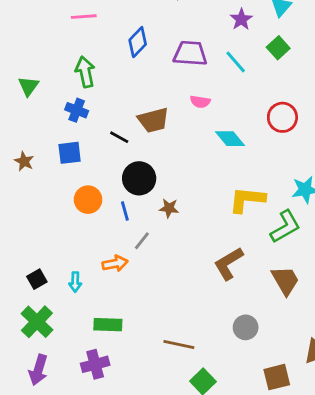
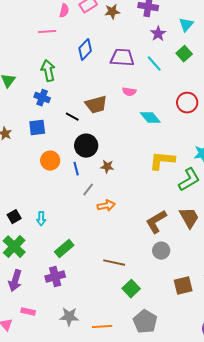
orange arrow: (115, 264) -> (106, 206), moved
brown L-shape: (229, 264) -> (156, 222), moved
green rectangle: (108, 325) -> (64, 249), turned -42

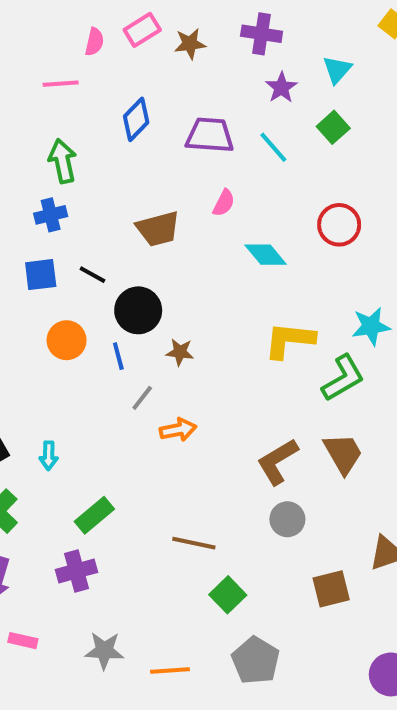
pink semicircle: (129, 92) -> (224, 203), turned -72
blue cross: (42, 98) -> (51, 215), turned -35
black line: (72, 117) -> (92, 275), moved

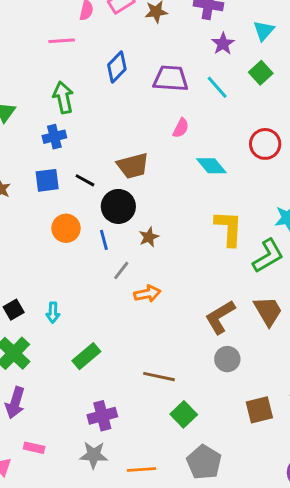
brown trapezoid: (158, 229) -> (133, 166), moved
yellow L-shape: (289, 340) -> (229, 228), turned 87
brown star: (180, 352) -> (149, 237), turned -30
purple cross: (77, 571) -> (102, 416), moved

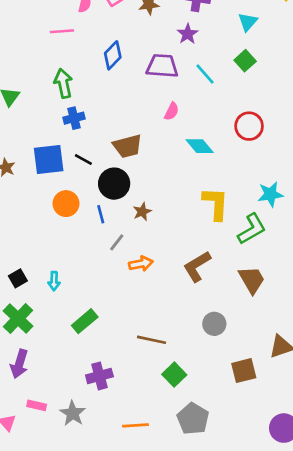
purple star: (223, 44) -> (188, 34), moved
blue cross: (54, 137) -> (74, 118), moved
blue square: (47, 180) -> (49, 160), size x1.4
brown L-shape: (220, 317) -> (197, 266), moved
gray star: (94, 455) -> (73, 413), moved, turned 30

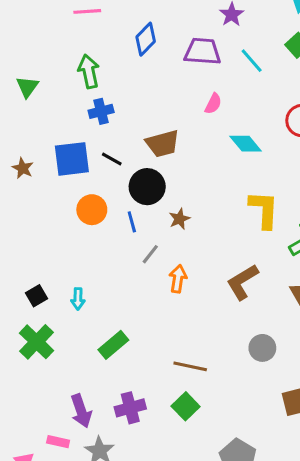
orange arrow: (141, 264) -> (178, 279), turned -70
purple arrow: (19, 364) -> (81, 411), moved, turned -36
green square: (174, 375) -> (186, 406), moved

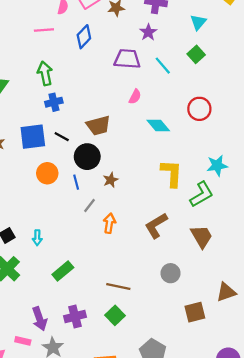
blue diamond: (146, 39) -> (84, 37), moved

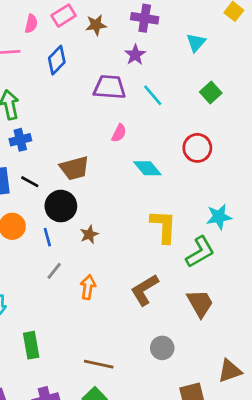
green square: (196, 54) -> (211, 93), moved
gray line: (89, 205) -> (54, 271), moved
green rectangle: (63, 271) -> (31, 345), turned -60

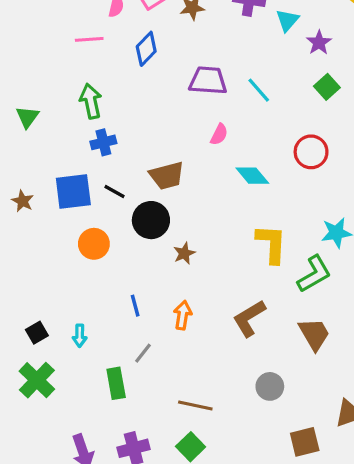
cyan triangle: (196, 43) -> (287, 20), moved
purple star: (135, 55) -> (319, 43), moved
blue line: (47, 237) -> (135, 306), moved
gray line: (54, 271) -> (143, 353), moved

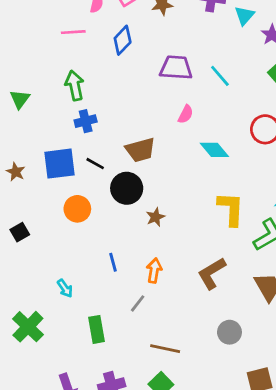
black square: (37, 333) -> (20, 232), moved
cyan arrow: (80, 336) -> (65, 288), turned -36
gray line: (143, 353) -> (138, 303), moved

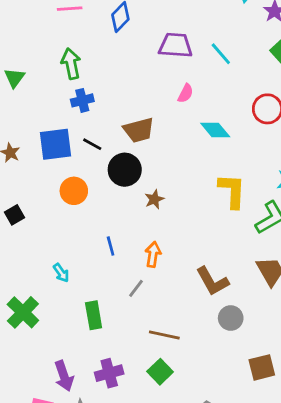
brown L-shape: (212, 273) -> (212, 281), moved, turned -88

